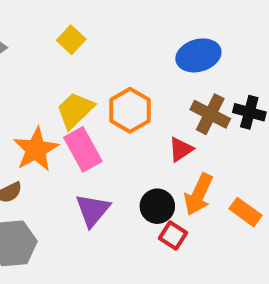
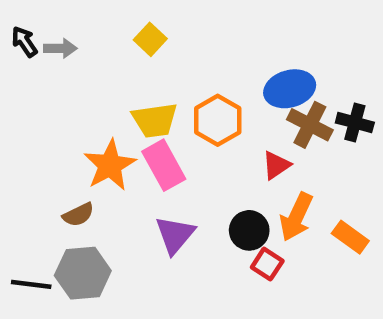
blue ellipse: (198, 55) -> (290, 89), moved
yellow trapezoid: (75, 110) -> (155, 120), turned -144

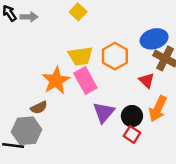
red triangle: (276, 165) -> (147, 81), turned -42
purple triangle: (175, 235) -> (104, 112), moved
red square: (267, 264) -> (132, 134), moved
gray hexagon: (83, 273) -> (27, 131), moved

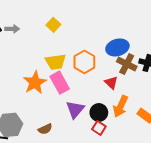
brown semicircle: (39, 107) -> (45, 129), moved

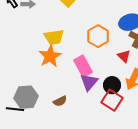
yellow trapezoid: (55, 62) -> (54, 37), moved
pink rectangle: (60, 83) -> (83, 66), moved
red square: (99, 128) -> (112, 100), size x1.5

